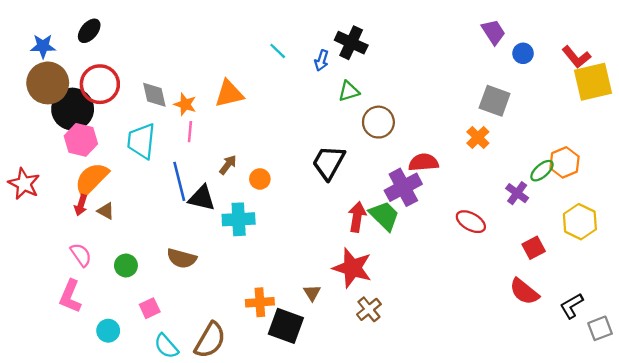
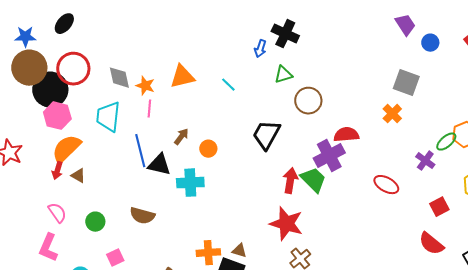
cyan line: (278, 51) -> (228, 85), moved
brown triangle: (312, 293) -> (239, 251), moved, turned -42

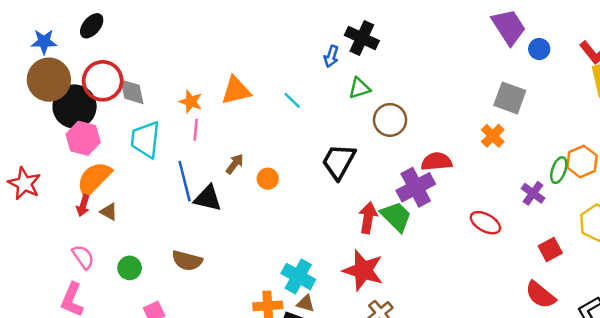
purple trapezoid: (405, 25) -> (509, 27), size x1.4
gray diamond: (119, 78) -> (132, 92), moved
green ellipse: (446, 142) -> (559, 170), turned -30
cyan cross: (190, 183) -> (298, 276), moved, turned 32

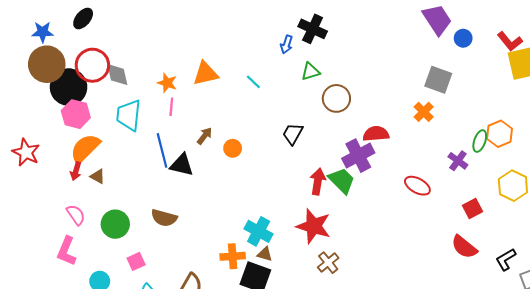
black trapezoid: (339, 162) -> (293, 134), size x0.7
green circle: (130, 268) -> (115, 224), size x1.4

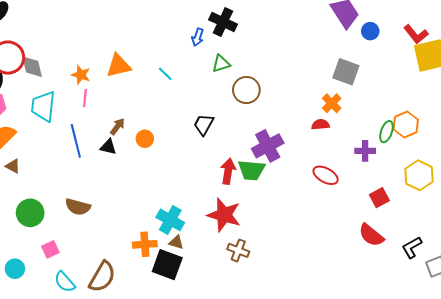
red semicircle: (376, 134) -> (320, 125), moved, size x0.7
purple cross: (458, 161) -> (365, 151), turned -36
black triangle: (182, 165) -> (108, 147), moved, size x0.7
green trapezoid: (342, 180) -> (251, 170), turned 140
brown cross: (328, 263) -> (238, 250), turned -30

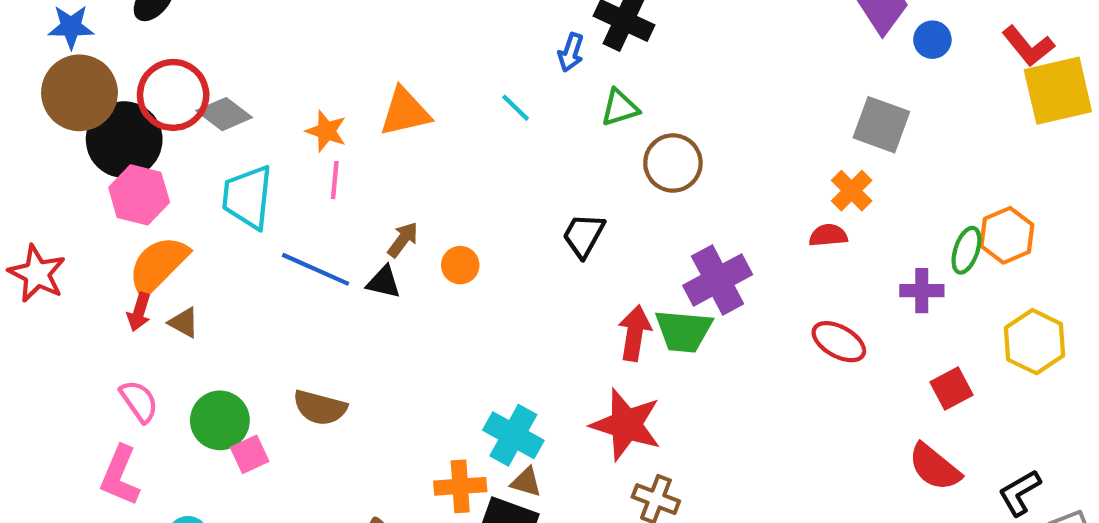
gray diamond: (32, 67) -> (224, 114), turned -40
cyan line: (165, 74) -> (516, 108), moved
blue line: (76, 141) -> (316, 269), turned -52
pink square: (50, 249) -> (250, 454), moved

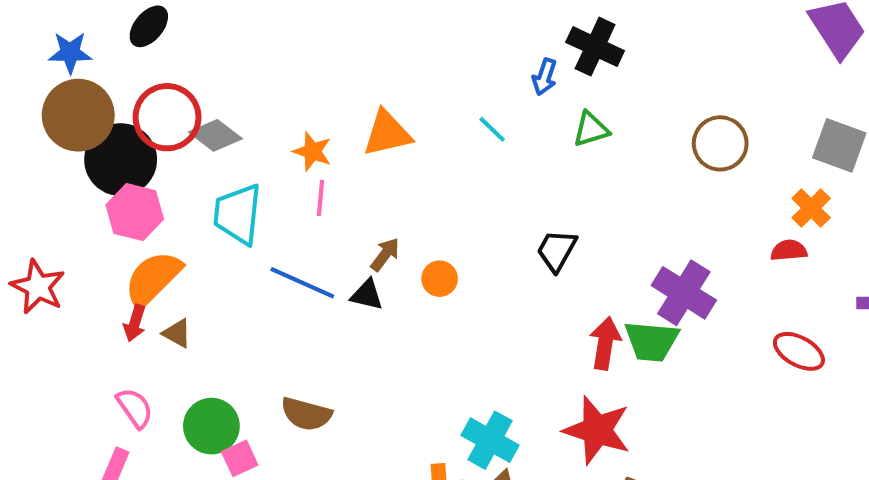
brown circle: (673, 163) -> (720, 143), moved
purple cross: (718, 280) -> (684, 293), turned -30

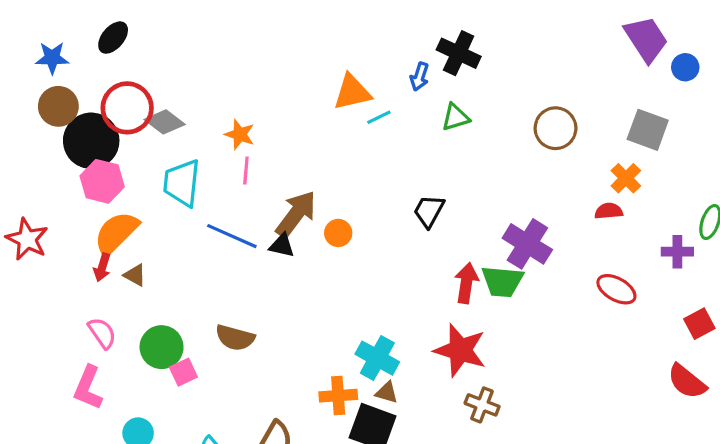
brown circle: (78, 115) -> (58, 106), size x0.7
cyan line: (492, 129) -> (379, 117), turned -70
orange triangle: (387, 133) -> (352, 92), moved
brown arrow: (385, 254) -> (296, 214), size x1.8

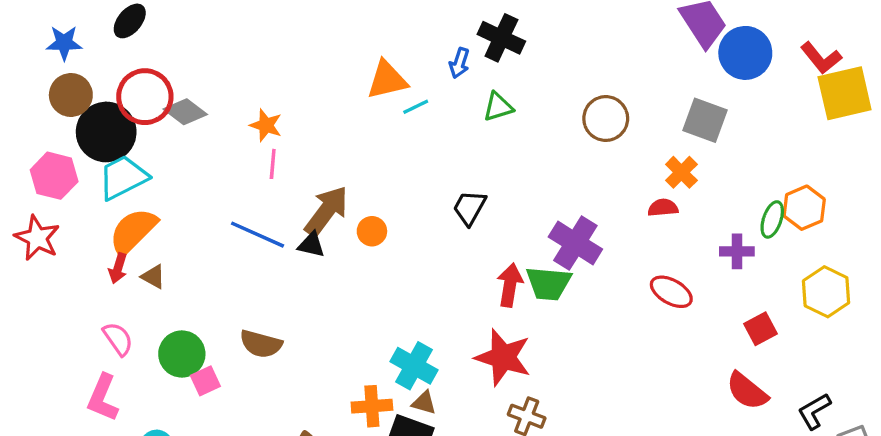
blue circle: (685, 67) -> (745, 53), size x1.8
pink hexagon: (102, 181) -> (54, 176), moved
cyan trapezoid: (182, 183) -> (123, 177), moved, turned 57

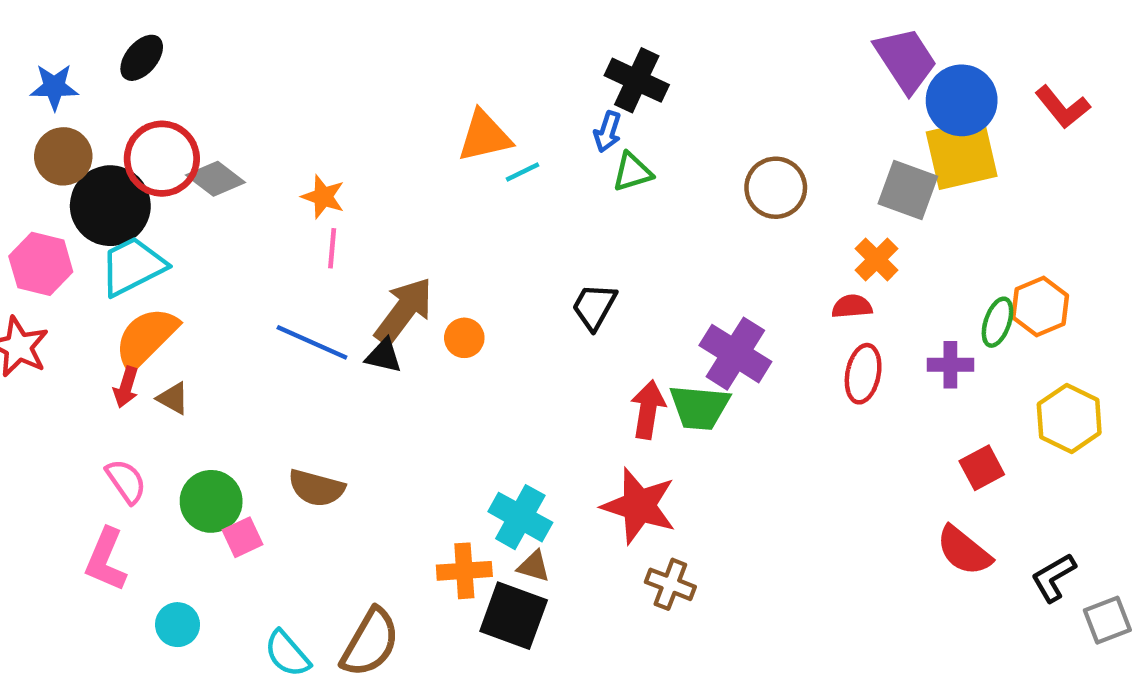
blue arrow: (459, 63) -> (608, 132), moved
yellow square: (845, 93) -> (962, 154), moved
red ellipse: (671, 292) -> (863, 374), moved, turned 72

